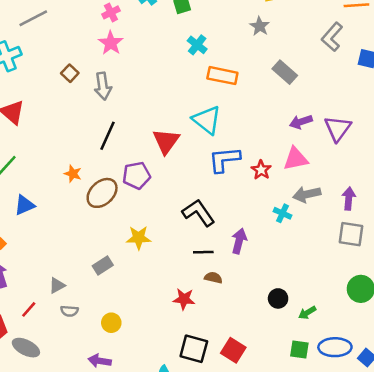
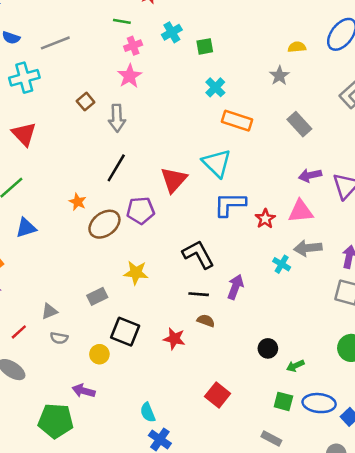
black square: (194, 349) -> (125, 332), moved

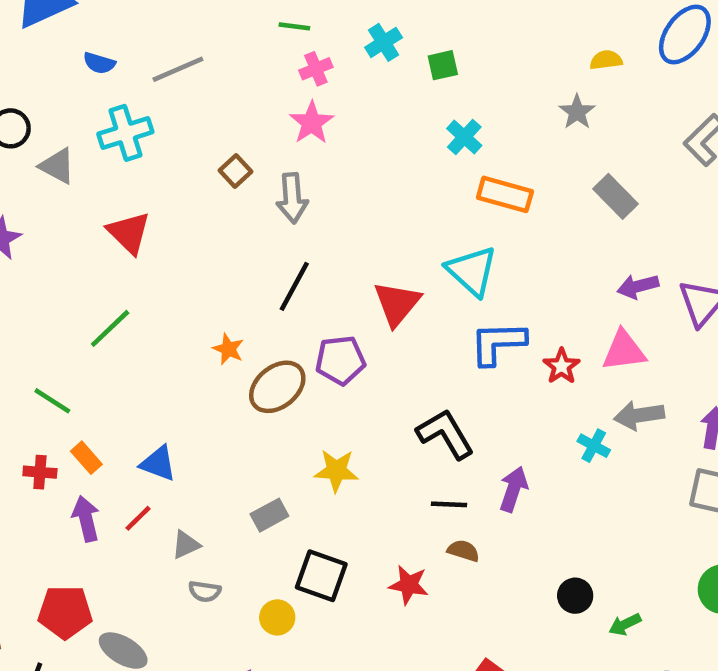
blue triangle: (26, 228) -> (158, 463), moved, turned 40
red line: (19, 332) -> (138, 518), moved

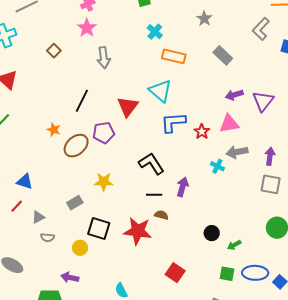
gray arrow: (292, 198) -> (104, 58), moved
red star: (409, 585) -> (138, 231), size x1.6

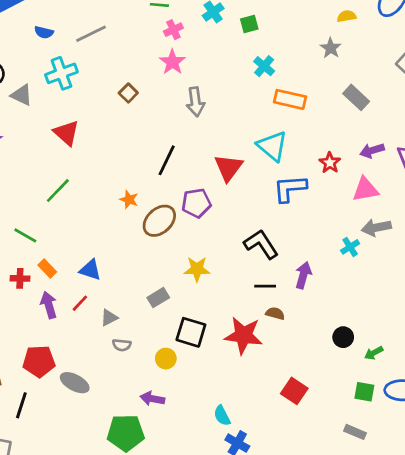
red star: (202, 132) -> (330, 163), moved
cyan cross: (217, 166) -> (350, 247), turned 32

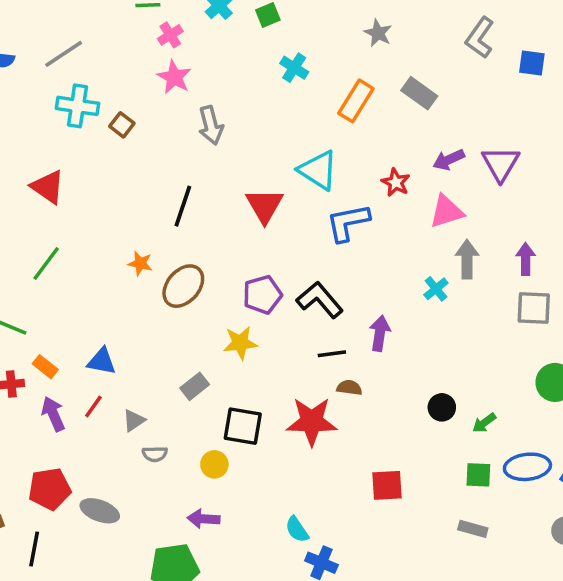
cyan cross: (61, 73) -> (77, 106), moved, turned 36
orange rectangle: (290, 99) -> (356, 101), moved, turned -64
purple pentagon: (196, 203) -> (262, 295), moved
gray arrow: (376, 228) -> (467, 259), turned 108
red square: (294, 391) -> (387, 485), turned -30

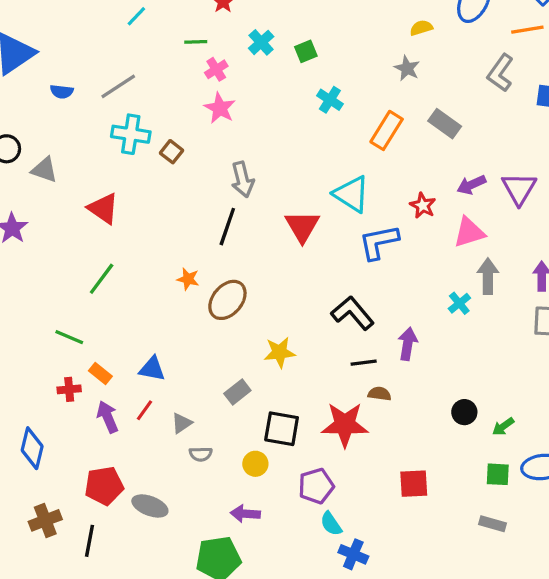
gray arrow: (211, 125) -> (243, 179), moved
purple pentagon: (262, 295) -> (316, 486), moved

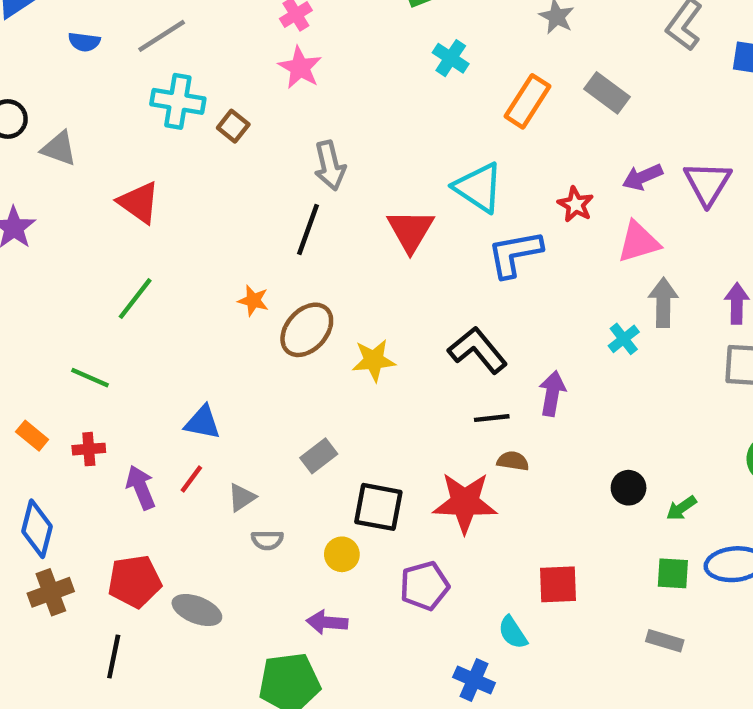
yellow star: (279, 352) -> (374, 360), moved
orange rectangle: (100, 373) -> (32, 436), moved
brown cross: (45, 520) -> (51, 592), moved
cyan semicircle: (331, 524) -> (513, 632), moved

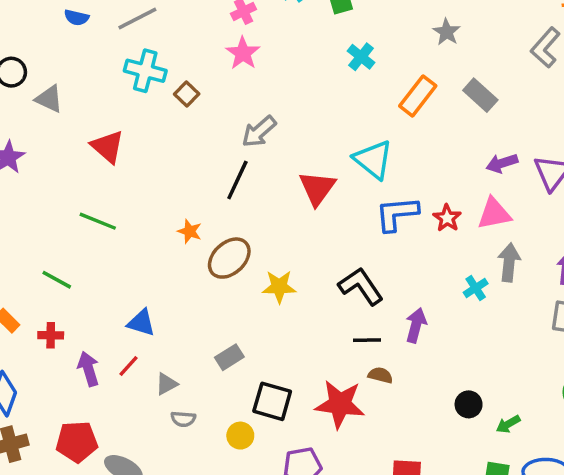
gray arrow: (330, 165) -> (259, 132), turned 57
red star: (576, 204) -> (447, 218), moved
green line: (135, 299) -> (98, 221), turned 69

